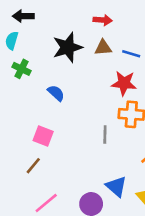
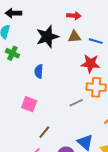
blue semicircle: (56, 93) -> (39, 71), turned -128
gray line: (105, 135) -> (76, 103), turned 64
brown line: (33, 166) -> (44, 132), moved

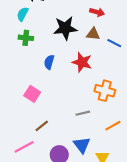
green cross: (12, 53) -> (26, 38), turned -32
red star: (90, 64) -> (82, 62), moved
gray line: (76, 103) -> (83, 113), moved

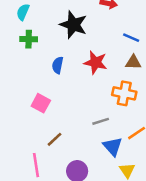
black star: (65, 28) -> (73, 25), turned 30
brown triangle: (93, 34) -> (133, 62), moved
blue triangle: (82, 145) -> (113, 146), moved
pink line: (24, 147) -> (36, 165), turned -66

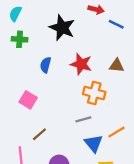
blue line: (131, 38) -> (116, 24), moved
orange cross: (124, 93) -> (94, 93), moved

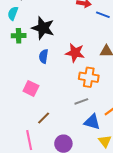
black star: (62, 28) -> (43, 28), moved
blue triangle: (93, 143) -> (92, 122), turned -30

